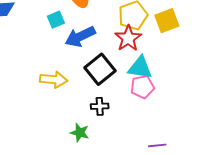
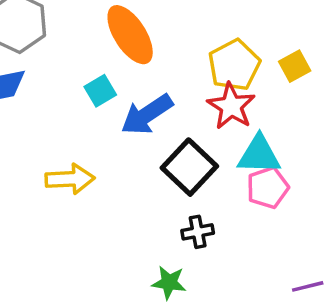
yellow square: (167, 21) -> (295, 66), size x0.7
yellow arrow: (54, 80) -> (70, 179), moved

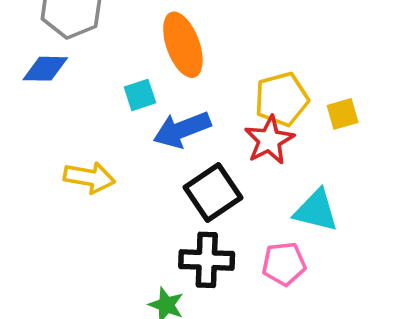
cyan triangle: (259, 155) -> (316, 210), moved
pink pentagon: (268, 188) -> (284, 264), moved
black cross: (198, 232) -> (207, 260), size x1.6

